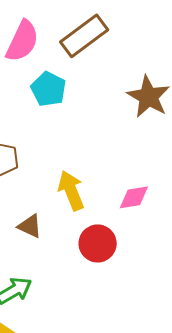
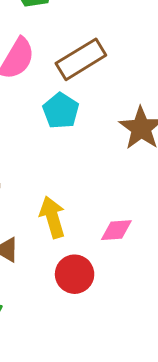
cyan pentagon: (48, 89) -> (61, 111), moved

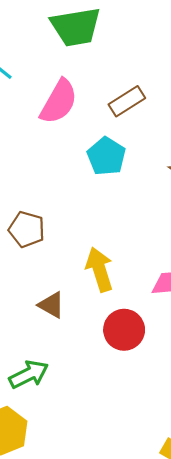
brown rectangle: (81, 59) -> (127, 101), size x0.7

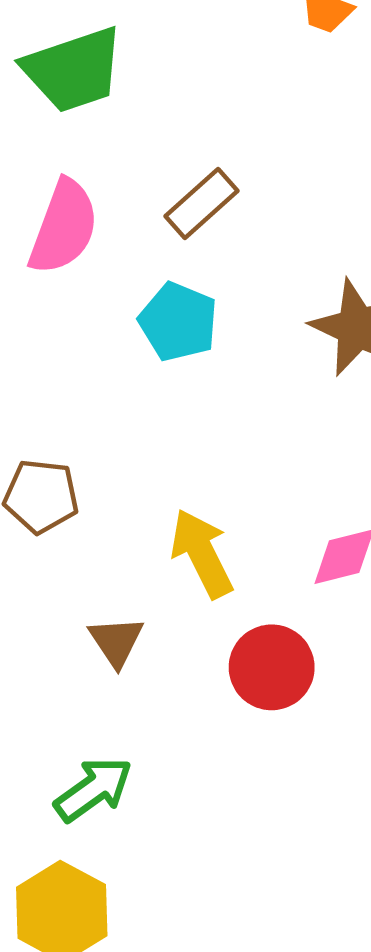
brown triangle: (51, 305) -> (116, 641), turned 36

